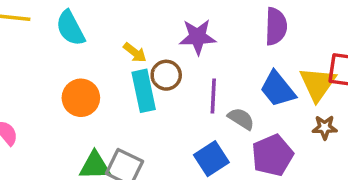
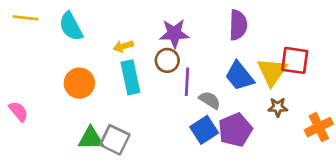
yellow arrow: (135, 53) -> (123, 46), turned 126
brown circle: (166, 75) -> (167, 60), moved
blue square: (211, 159) -> (204, 130), moved

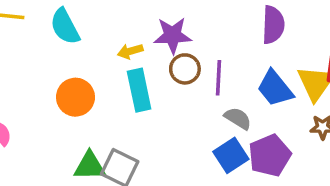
purple star: (174, 33) -> (173, 35), moved
purple line: (187, 82) -> (218, 78), moved

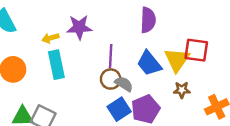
brown circle: (185, 69) -> (111, 79), moved

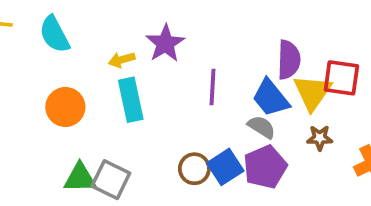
purple semicircle: (148, 20) -> (289, 60), moved
purple star: (79, 27) -> (165, 43), turned -30
brown circle: (111, 79) -> (194, 169), moved
gray semicircle: (124, 84) -> (262, 127), moved

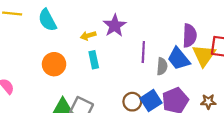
cyan rectangle: (131, 100) -> (94, 60), size x0.7
gray semicircle: (262, 127) -> (162, 66), moved, turned 63
brown star: (320, 138) -> (208, 102), moved

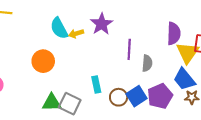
cyan semicircle: (47, 20) -> (59, 28), moved
blue trapezoid: (179, 59) -> (184, 79), moved
cyan rectangle: (94, 60) -> (96, 84), moved

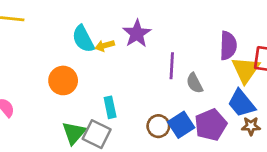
gray semicircle: (147, 63) -> (195, 83), turned 147
cyan rectangle: (96, 84) -> (110, 107), moved
green triangle: (52, 103) -> (74, 133), turned -48

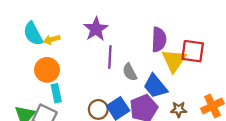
purple star: (137, 34) -> (96, 29), moved
orange circle: (63, 80) -> (47, 70), moved
blue trapezoid: (242, 103) -> (155, 86), moved

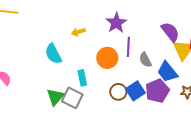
cyan semicircle: (33, 34) -> (53, 54), moved
purple semicircle: (159, 40) -> (170, 32), turned -40
orange circle: (47, 70) -> (107, 58), moved

